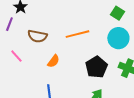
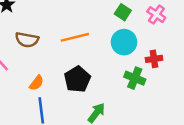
orange semicircle: (53, 61) -> (37, 83), moved
black pentagon: (96, 67) -> (77, 79), moved

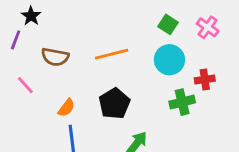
green cross: (135, 78) -> (182, 102), turned -36

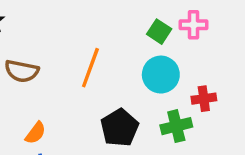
pink cross: (208, 27) -> (193, 25), moved, turned -35
orange line: (112, 54) -> (90, 68), turned -56
black pentagon: (114, 104) -> (120, 128), moved

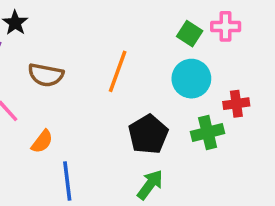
orange semicircle: (35, 133) -> (42, 141), moved

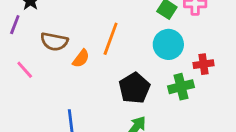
orange semicircle: (42, 141) -> (81, 58), moved

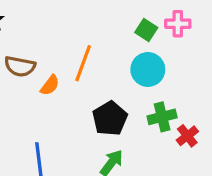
red cross: (204, 64) -> (187, 136), moved, turned -30

